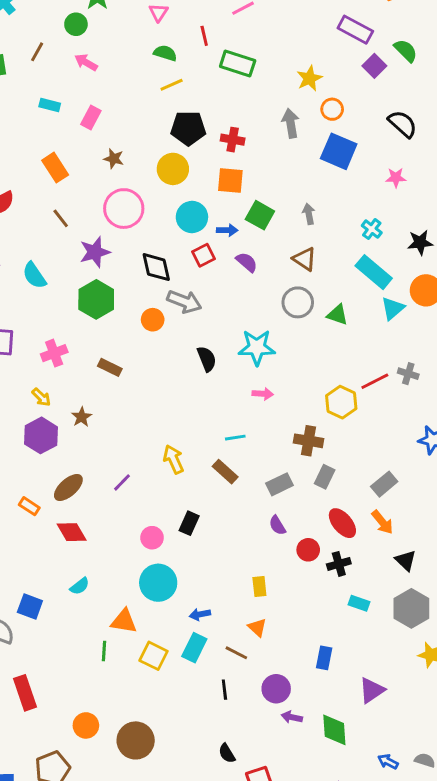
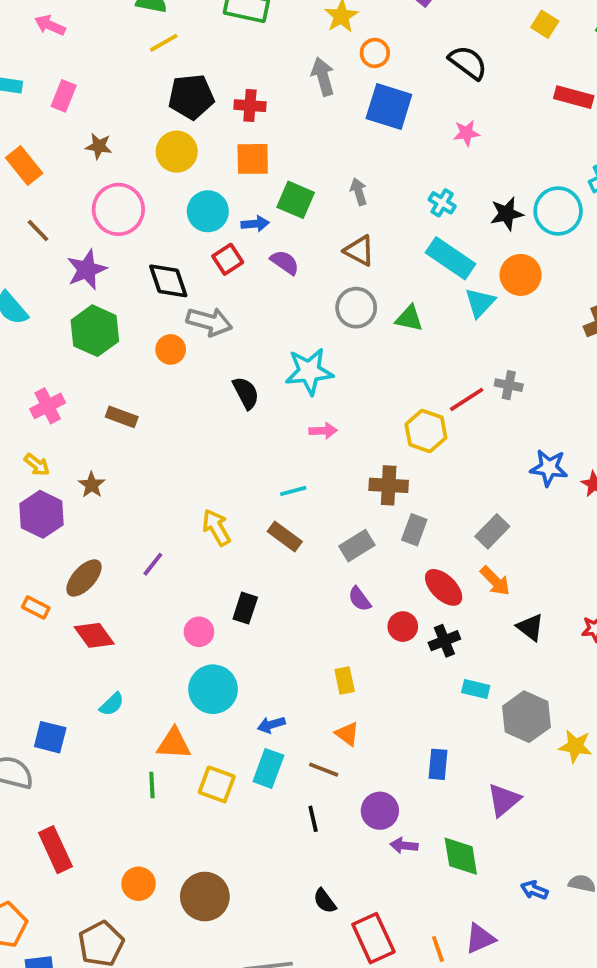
gray hexagon: (411, 608) -> (527, 717), moved

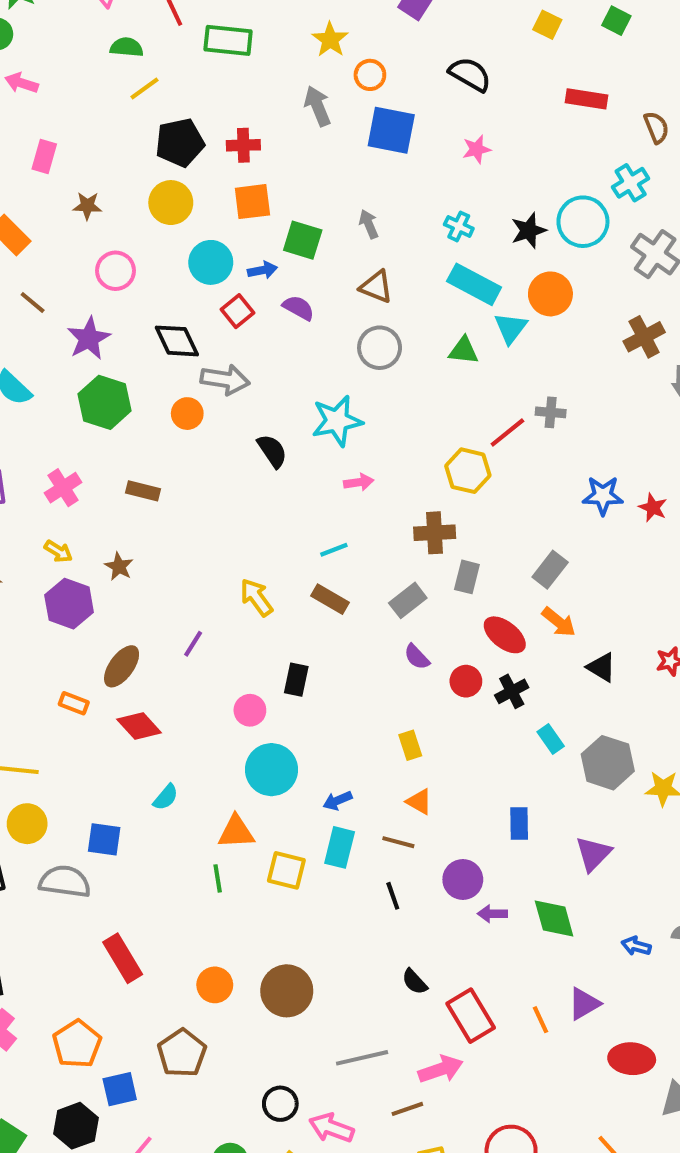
pink circle: (118, 209) -> (116, 271), size x0.7
green triangle: (409, 318) -> (464, 351), moved
cyan rectangle: (476, 689) -> (551, 739), turned 48

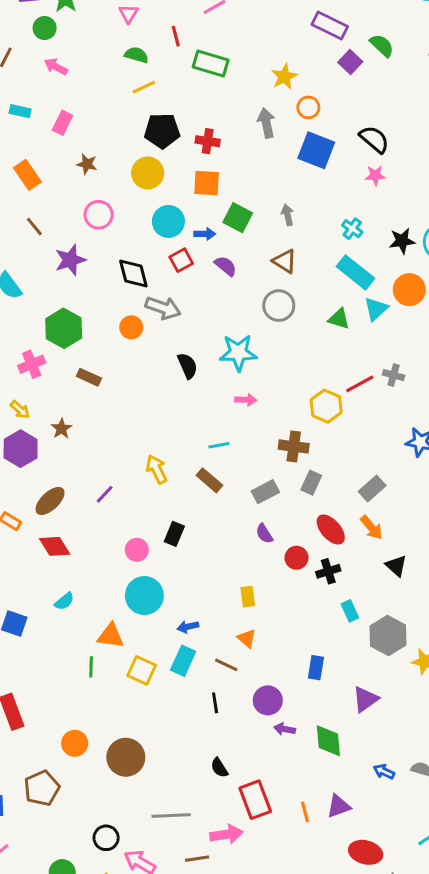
black semicircle: (470, 74) -> (374, 139), moved
green hexagon: (105, 402) -> (64, 328), moved

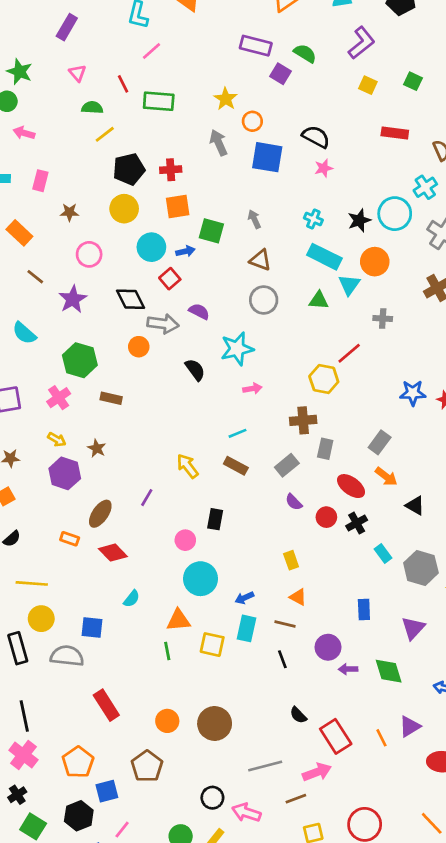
purple semicircle: (226, 266) -> (199, 311), moved
gray cross: (394, 375) -> (383, 318), moved

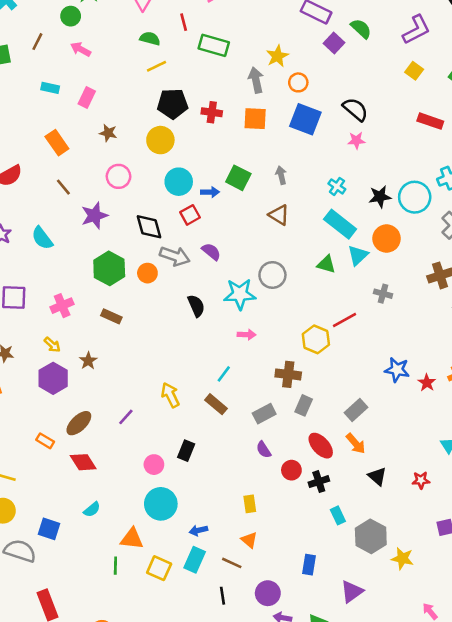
gray arrow: (219, 143) -> (256, 80), moved
orange square: (178, 206) -> (255, 119), moved
gray circle: (264, 300) -> (272, 275), moved
green hexagon: (80, 360) -> (109, 268), moved
cyan line: (237, 433) -> (224, 374), turned -42

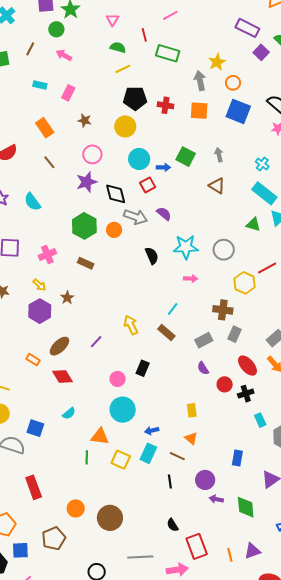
purple star: (94, 216) -> (87, 182), moved
gray circle: (272, 275) -> (224, 250), moved

